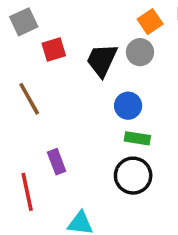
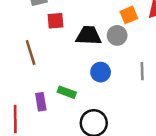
black trapezoid: (102, 60) -> (89, 36), turned 56
green rectangle: (137, 138) -> (67, 92), moved

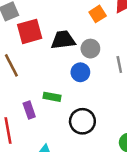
red square: (56, 21) -> (30, 31), size x1.5
gray circle: (117, 35) -> (90, 49), moved

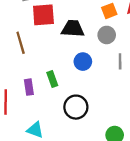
gray circle: (90, 49) -> (107, 35), moved
green rectangle: (52, 97) -> (52, 79), turned 49

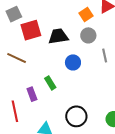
brown line: (21, 43) -> (17, 58), turned -36
black circle: (76, 107) -> (76, 116), moved

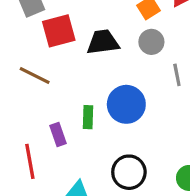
blue circle: (73, 62) -> (126, 104), moved, size x1.5
green rectangle: (50, 83) -> (88, 117), turned 32

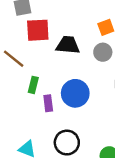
green rectangle: (88, 117) -> (33, 85), moved
purple rectangle: (58, 134) -> (48, 103), moved

